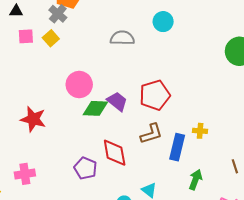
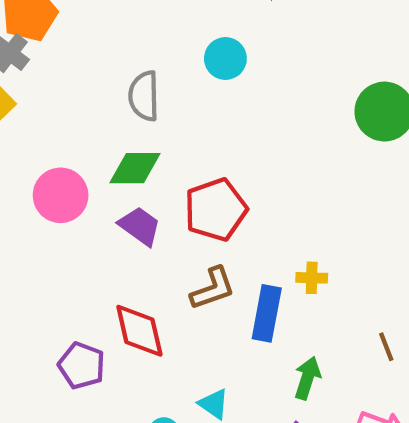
gray semicircle: (122, 38) -> (144, 96), turned -90
green diamond: (95, 108) -> (135, 168), moved

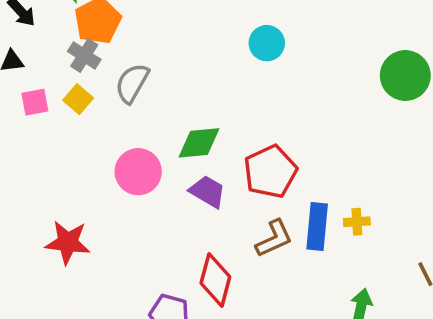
gray semicircle: (144, 96) -> (132, 83), moved, turned 36
blue rectangle: (267, 313) -> (317, 226), moved
red diamond: (139, 331) -> (215, 280), turned 33

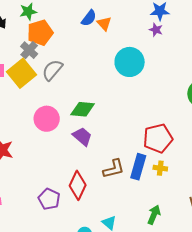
cyan circle: (267, 43) -> (130, 62), size x1.5
yellow square: (78, 99) -> (21, 73), size x1.8
red pentagon: (270, 172) -> (158, 138), moved

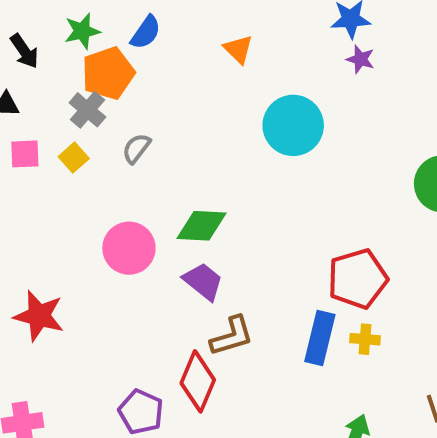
blue semicircle: (89, 18) -> (146, 32), moved
purple star: (156, 30) -> (360, 59), moved
gray semicircle: (52, 70) -> (136, 148), size x0.7
yellow square: (21, 73) -> (74, 158), size x0.5
brown L-shape: (114, 169) -> (232, 336), moved

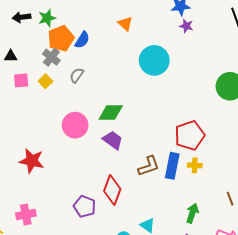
blue semicircle: (146, 32) -> (82, 40), moved
black arrow: (24, 51) -> (22, 17), moved, turned 120
brown L-shape: (232, 336) -> (149, 166), moved

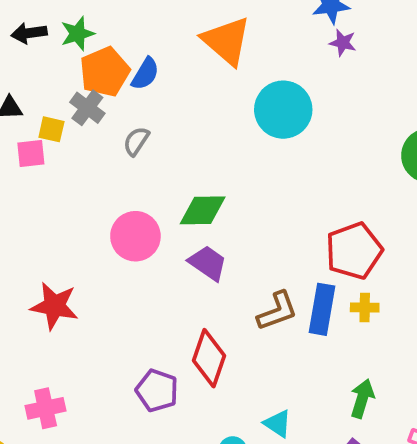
orange triangle: (125, 24) -> (226, 41), size x1.8
yellow square: (46, 81) -> (51, 129), moved, turned -32

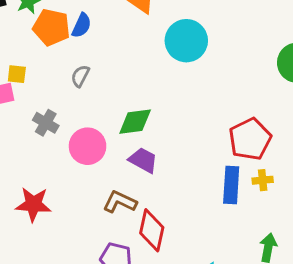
orange pentagon: (105, 72) -> (51, 27), turned -30
gray cross: (87, 108) -> (46, 123), moved
brown L-shape: (277, 311) -> (120, 202), moved, turned -128

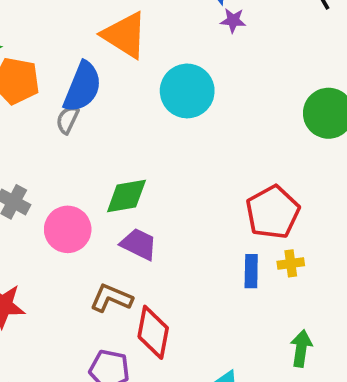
blue semicircle: (82, 25) -> (82, 87), moved, size x1.6
gray semicircle: (80, 76) -> (68, 120), moved
blue rectangle: (231, 185) -> (251, 271), size x0.7

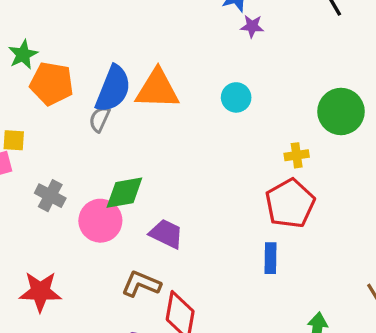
orange triangle: (125, 35) -> (157, 89), moved, turned -30
cyan circle: (187, 91) -> (236, 97), moved, size x0.6
green diamond: (126, 196) -> (124, 193), moved
yellow cross: (291, 263) -> (297, 155), moved

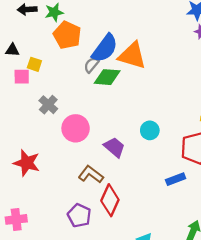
cyan circle: (236, 97) -> (150, 130), moved
green diamond: (124, 193) -> (107, 77), moved
blue rectangle: (271, 258) -> (176, 179), turned 54

